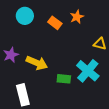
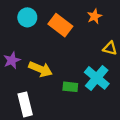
orange star: (77, 17) -> (94, 16), moved
orange rectangle: (55, 23) -> (60, 25), size x1.5

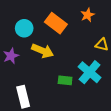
cyan circle: (27, 17) -> (24, 28), moved
yellow arrow: (41, 69) -> (43, 51), moved

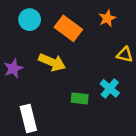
cyan circle: (24, 28) -> (30, 20), moved
cyan cross: (90, 72) -> (110, 88), size x0.7

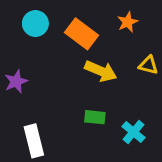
yellow arrow: (52, 62) -> (101, 71), moved
cyan cross: (110, 88) -> (133, 132), moved

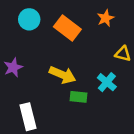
yellow arrow: (101, 71) -> (62, 75), moved
cyan cross: (133, 132) -> (107, 82), moved

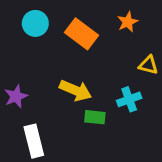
purple star: (13, 67) -> (16, 96), moved
cyan cross: (107, 82) -> (129, 99), turned 30

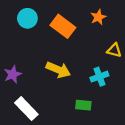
green rectangle: (95, 117) -> (83, 105), moved
white rectangle: (34, 141) -> (26, 109), turned -30

